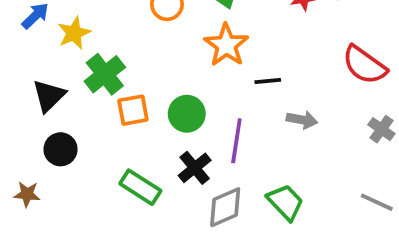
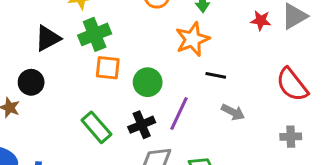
gray cross: (381, 129) -> (291, 137), turned 36
black circle: (61, 149) -> (31, 82), moved

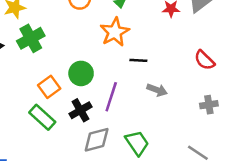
orange square: (108, 68) -> (49, 87), moved, turned -35
red semicircle: (292, 85) -> (204, 60), size x0.7

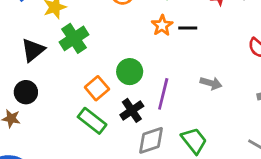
orange star: (115, 32) -> (162, 25), size x0.7
black line: (138, 60) -> (188, 28), moved

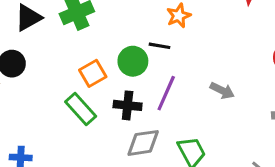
black line: (188, 28) -> (160, 46), moved
black cross: (132, 110) -> (128, 105), turned 30

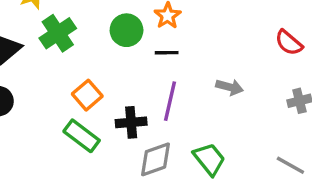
black line: (160, 46) -> (167, 53), moved
green circle: (133, 61) -> (127, 30), moved

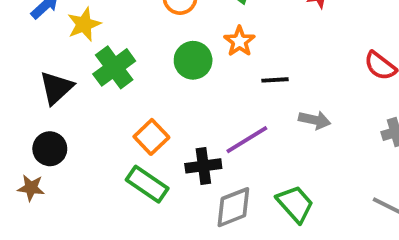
black line: (167, 53) -> (275, 80), moved
purple line: (170, 101) -> (247, 140), turned 48

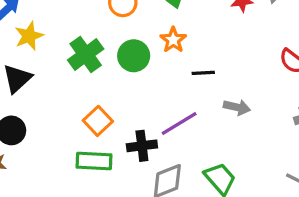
yellow star: (84, 24) -> (29, 36), moved
green cross: (114, 67) -> (86, 54), moved
green rectangle: (147, 184) -> (94, 161), turned -32

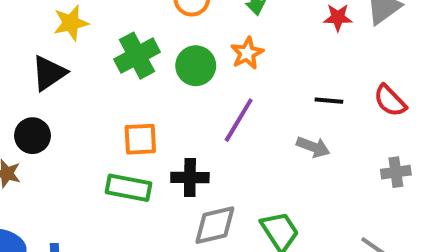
black line: (203, 73) -> (329, 101), moved
orange square: (98, 121) -> (140, 139), turned 32
purple line: (179, 124) -> (239, 120), moved, turned -36

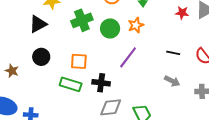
black circle: (32, 136) -> (41, 57), moved
gray arrow: (313, 147) -> (172, 81), moved

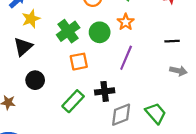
orange square: (79, 61) -> (79, 62), moved
green rectangle: (71, 84) -> (73, 101), turned -50

